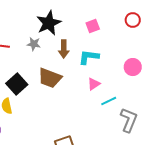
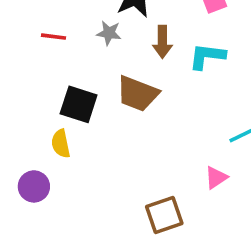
black square: (17, 84) -> (79, 104), turned -30
pink triangle: (94, 84) -> (216, 178), moved

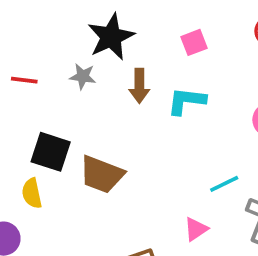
brown trapezoid: (137, 94) -> (102, 174), moved

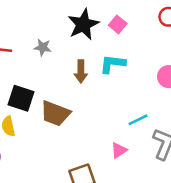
black star: (111, 37) -> (83, 24), moved
pink square: (194, 42) -> (118, 24), turned -30
brown arrow: (139, 86) -> (81, 71), moved

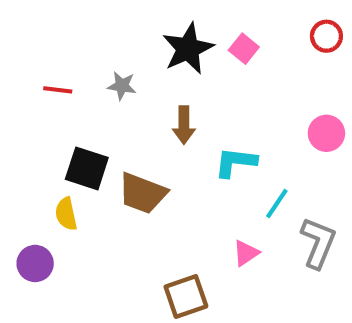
cyan L-shape: (113, 64) -> (236, 162), moved
cyan line: (138, 120) -> (277, 204), turned -30

